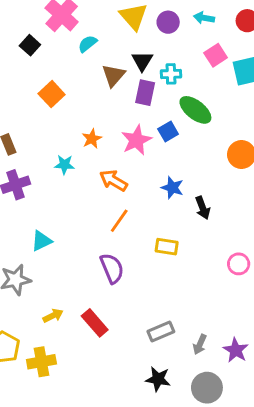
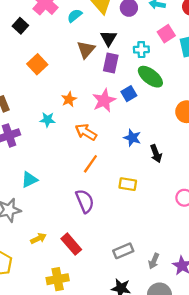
cyan semicircle: (87, 44) -> (75, 16), moved
cyan cross: (171, 74) -> (141, 50), moved
yellow cross: (41, 362) -> (58, 279), moved

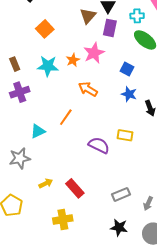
blue square: (129, 94) -> (127, 69), moved, turned -32
pink star: (104, 100) -> (94, 53), moved
cyan star: (47, 120) -> (48, 66), moved, size x1.5
orange line: (90, 164) -> (66, 117), moved
purple semicircle: (85, 201) -> (99, 145), moved, turned -40

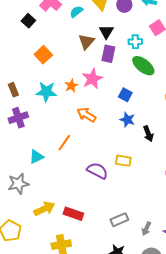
yellow arrow: (46, 183) -> (44, 209), size x1.5
red rectangle: (75, 188) -> (73, 214), turned -30

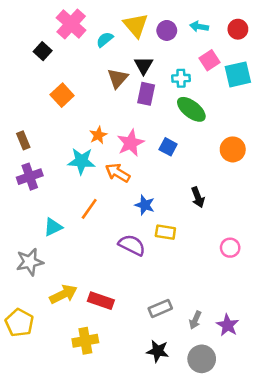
pink star: (92, 79) -> (131, 143), moved
cyan star: (46, 92) -> (81, 161), moved
blue star: (127, 120) -> (145, 205), moved

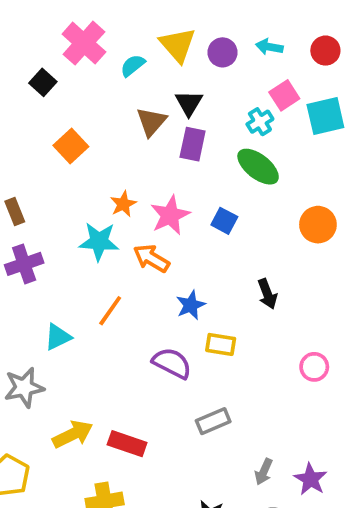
cyan cross: (181, 78) -> (260, 122), moved, turned -30
blue star: (145, 205) -> (191, 305), turned 30
gray rectangle: (160, 308) -> (213, 421), moved

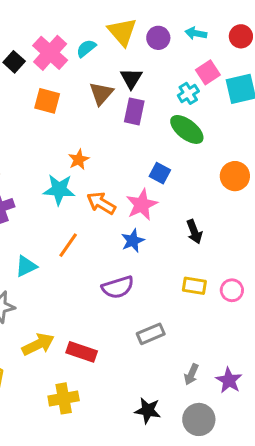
pink cross: (84, 43) -> (50, 53), moved
orange square: (71, 146) -> (47, 101), moved, turned -32
pink star: (170, 215) -> (142, 205), moved
yellow rectangle: (221, 344) -> (194, 286), moved
purple semicircle: (172, 363) -> (118, 287), turned 136

